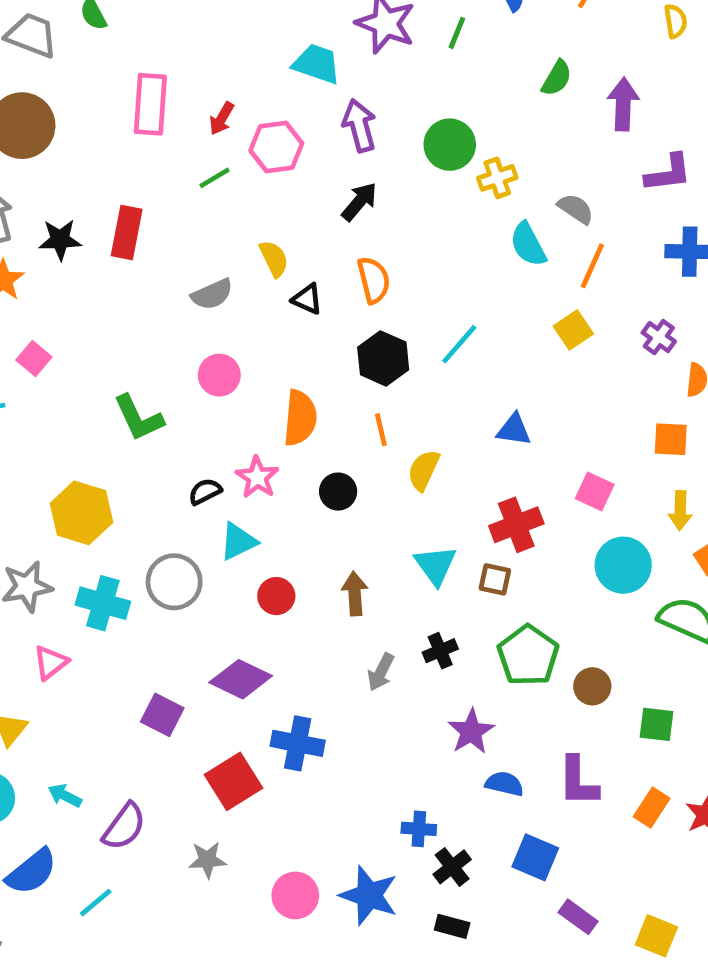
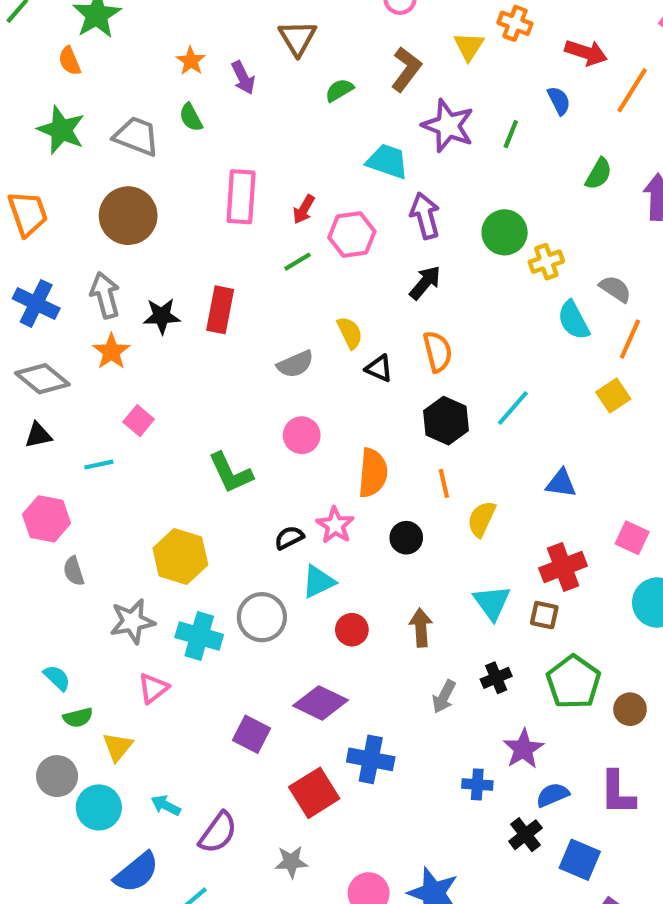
blue semicircle: (504, 784) -> (553, 795), turned -36
blue cross: (419, 829) -> (477, 784), moved
black cross: (452, 867) -> (525, 835), moved

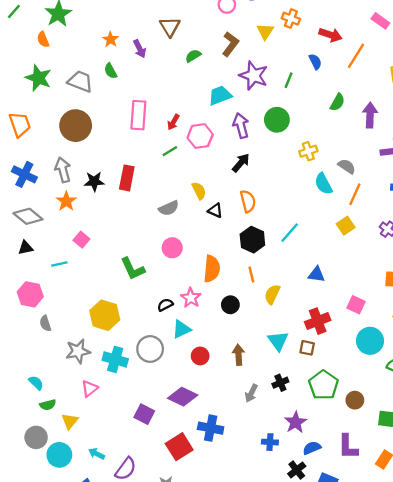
cyan trapezoid: (387, 161) -> (220, 95), turned -40
green circle: (505, 232) -> (277, 120), moved

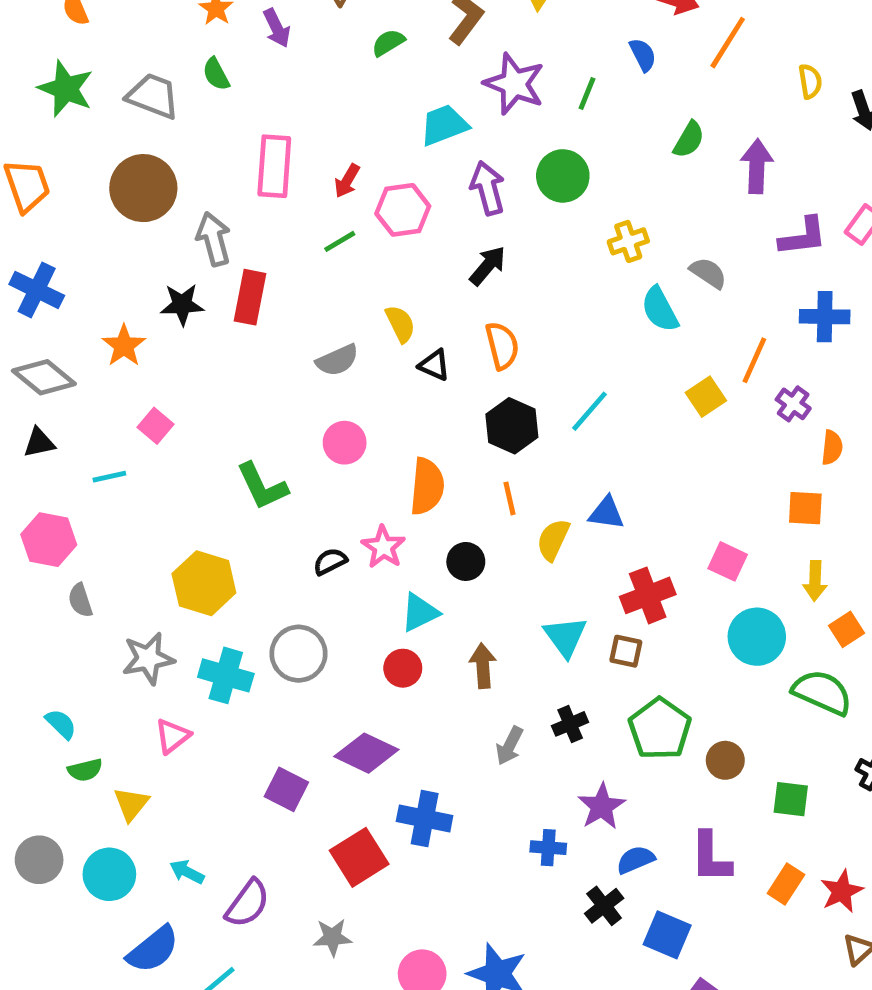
gray arrow: (63, 170) -> (214, 239), moved
orange line: (355, 194) -> (754, 360), moved
blue triangle: (316, 275) -> (606, 513), moved
cyan triangle: (182, 329) -> (420, 612), moved
gray circle: (36, 437) -> (39, 860), moved

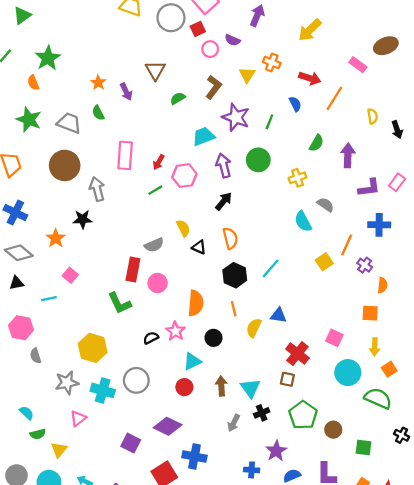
yellow cross: (628, 241) -> (297, 178), moved
red rectangle: (250, 297) -> (133, 270), moved
red cross: (648, 595) -> (297, 354), turned -30
cyan triangle: (565, 637) -> (250, 388), moved

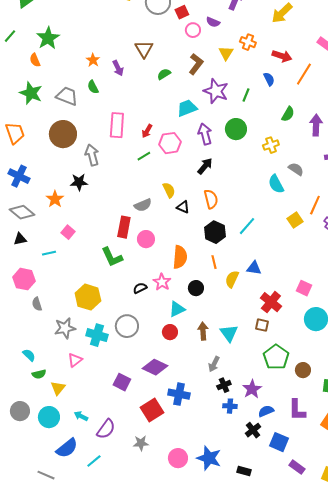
black cross: (262, 413) -> (224, 385), moved

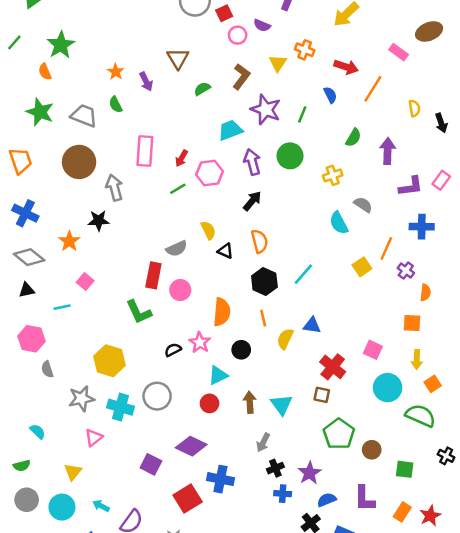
green semicircle: (39, 374) -> (22, 466), moved

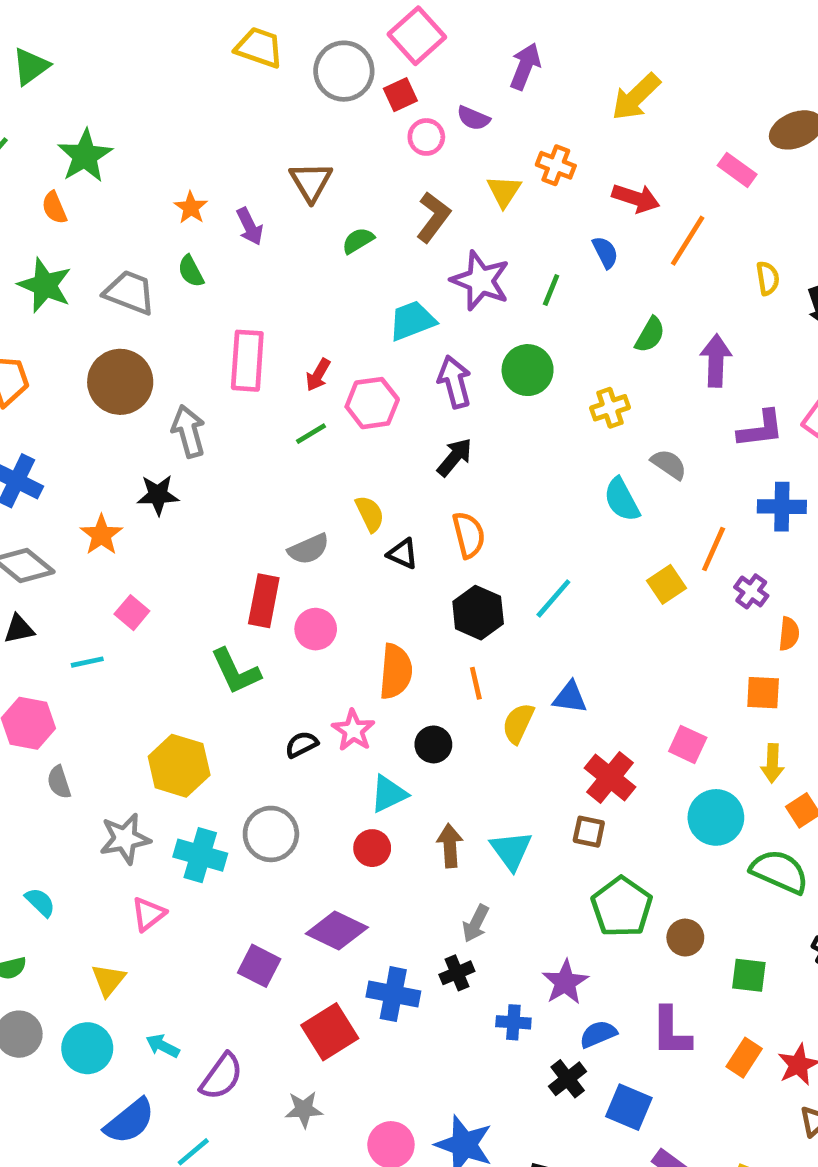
black cross: (275, 468) -> (457, 973), moved

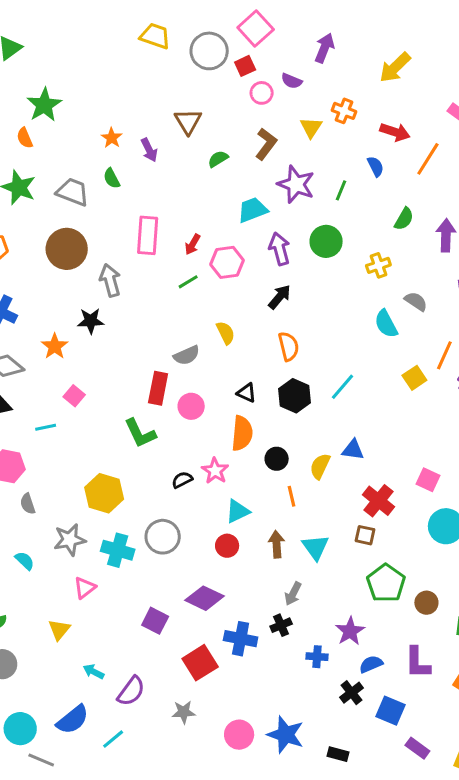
black triangle: (403, 554) -> (247, 393), moved
orange line: (476, 683) -> (292, 496), moved
black circle: (433, 744) -> (277, 459), moved
cyan semicircle: (40, 902) -> (25, 561), moved
cyan circle: (87, 1048) -> (20, 729), moved

